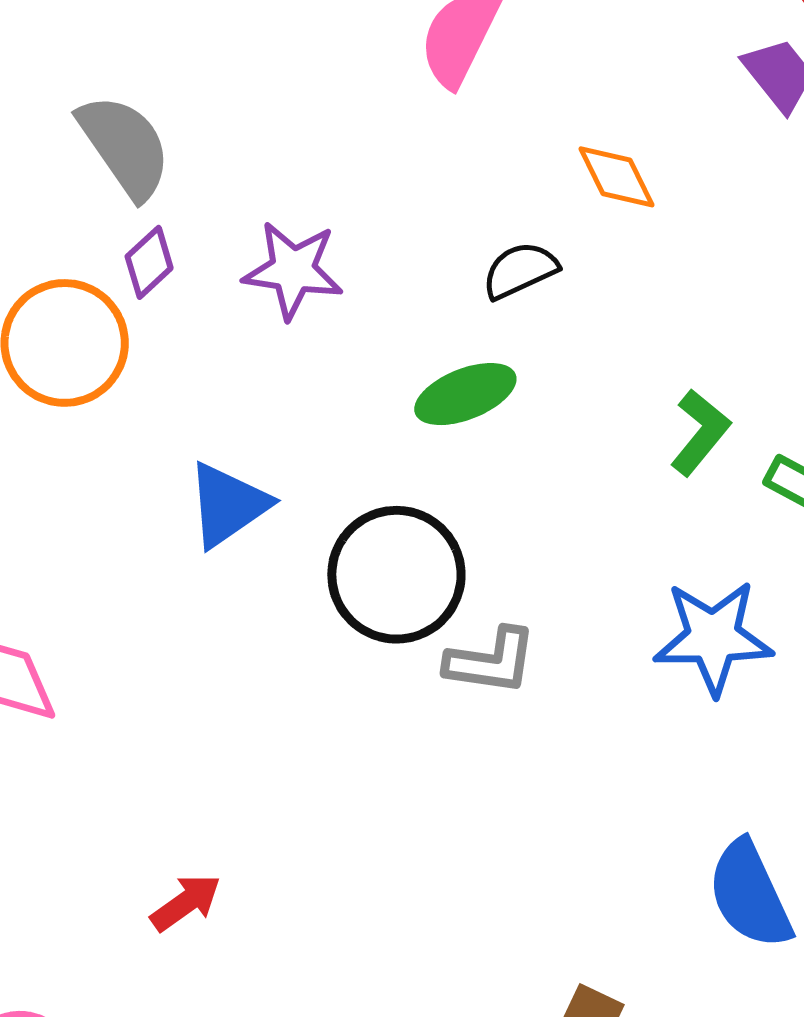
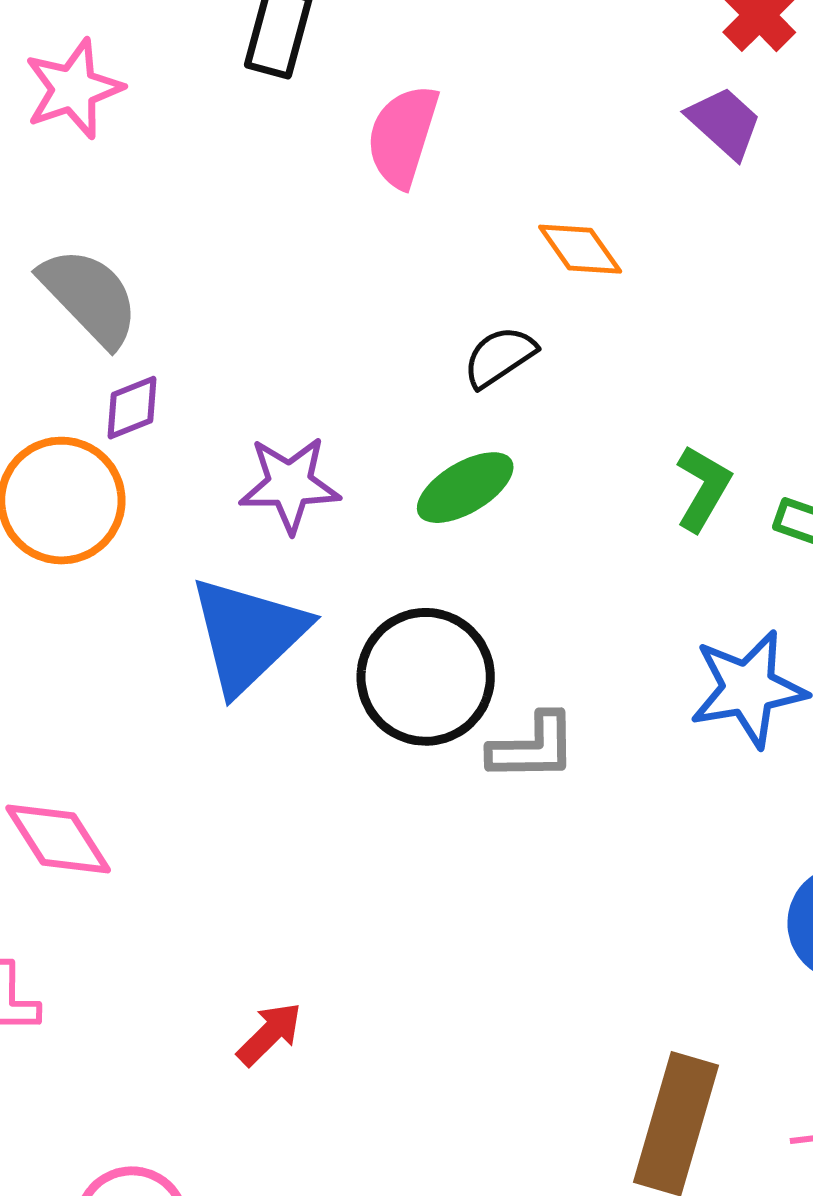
purple diamond: (149, 262) -> (132, 408), turned 30
purple star: (293, 270) -> (290, 484), moved
blue triangle: (228, 505) -> (248, 635), size x1.4

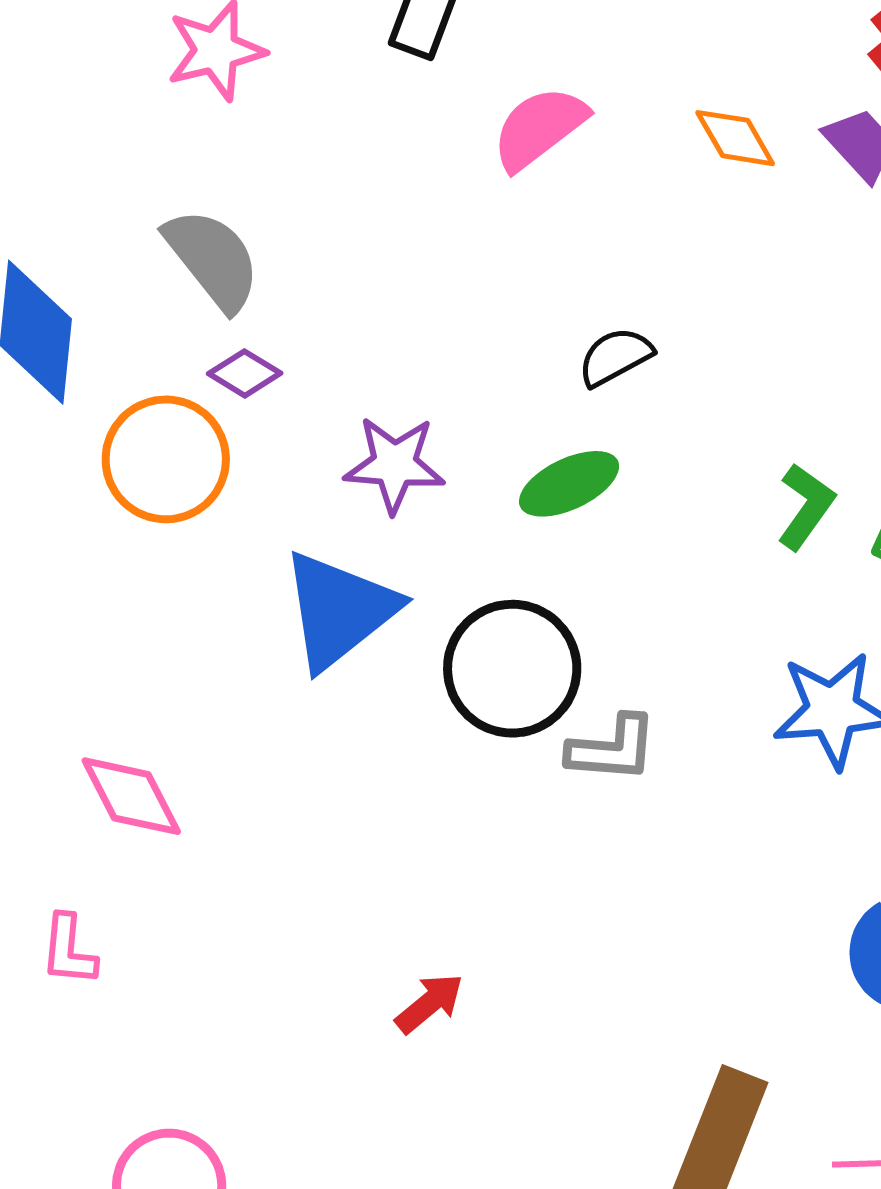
pink semicircle: (403, 136) -> (539, 128), turned 30
orange diamond: (580, 249) -> (735, 138), moved
purple diamond: (132, 408) -> (245, 373), turned 48
red arrow: (269, 1034) -> (429, 1003), moved

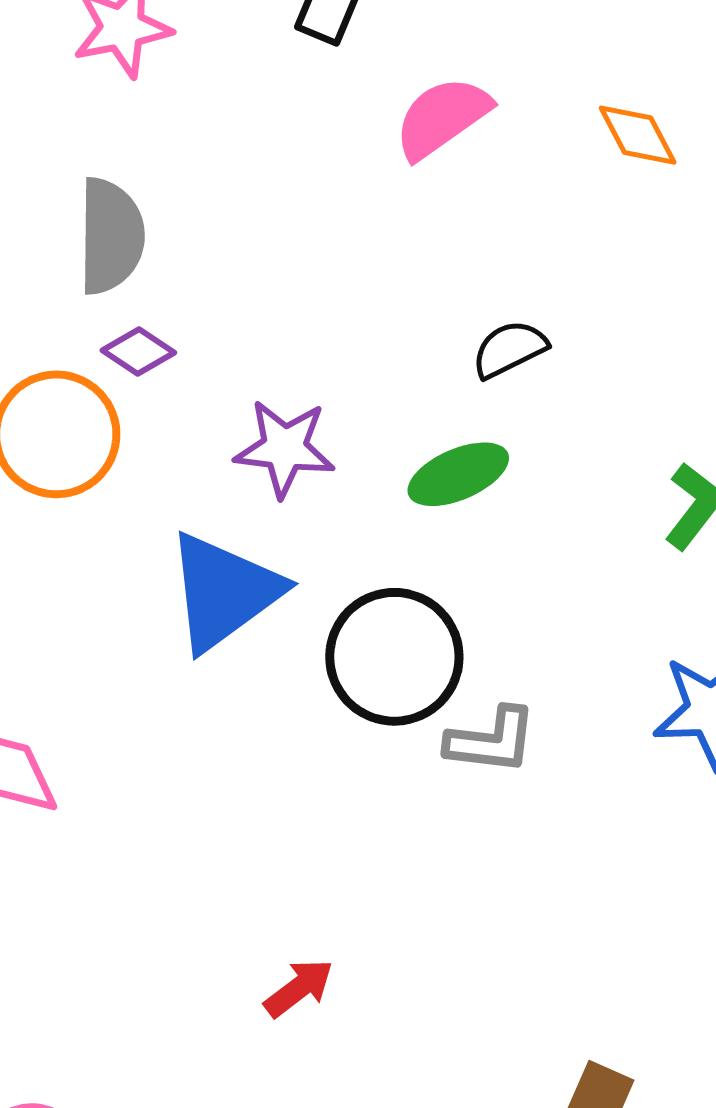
gray semicircle: (213, 259) -> (111, 236), turned 37

